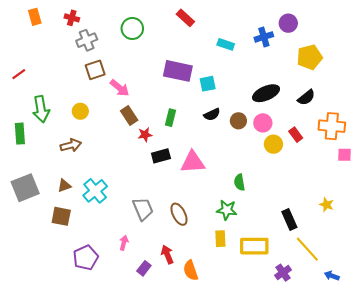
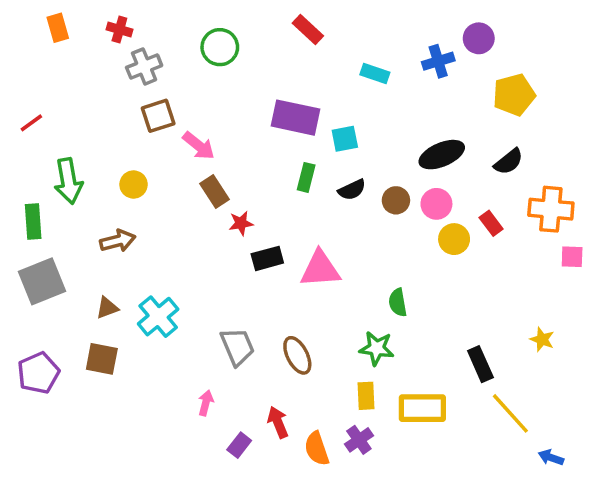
green rectangle: (170, 118) -> (306, 177), moved
gray square: (25, 188) -> (42, 281), moved
purple pentagon: (86, 258) -> (38, 373), moved
purple cross: (283, 273) -> (359, 440), moved

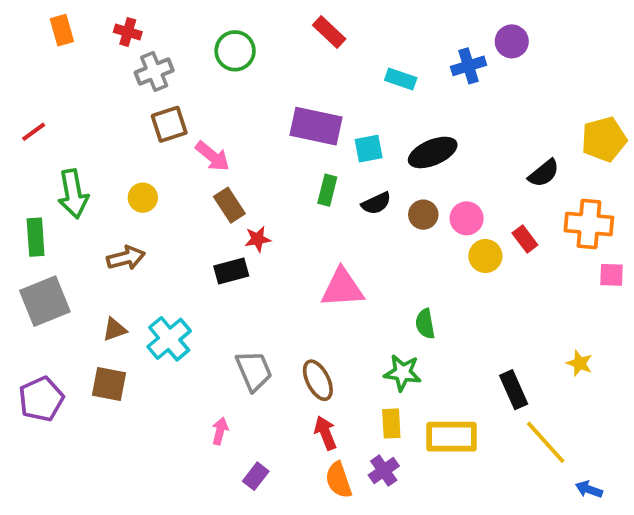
yellow pentagon: (514, 95) -> (604, 139), moved
black ellipse: (442, 155) -> (433, 152), moved
black rectangle: (267, 258) -> (231, 271), moved
red arrow: (278, 422) -> (325, 433), moved

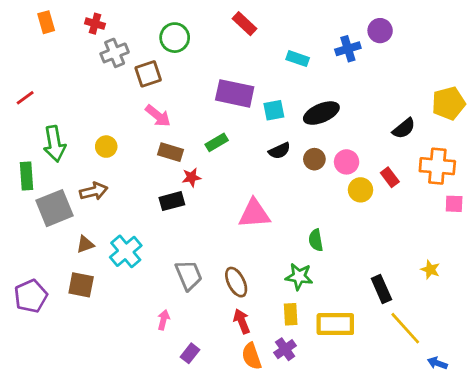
brown square: (169, 124) -> (148, 74), moved
green rectangle: (327, 190) -> (217, 142), moved, turned 45
brown rectangle: (229, 205) -> (170, 152), turned -40
gray square: (45, 301) -> (54, 208), moved

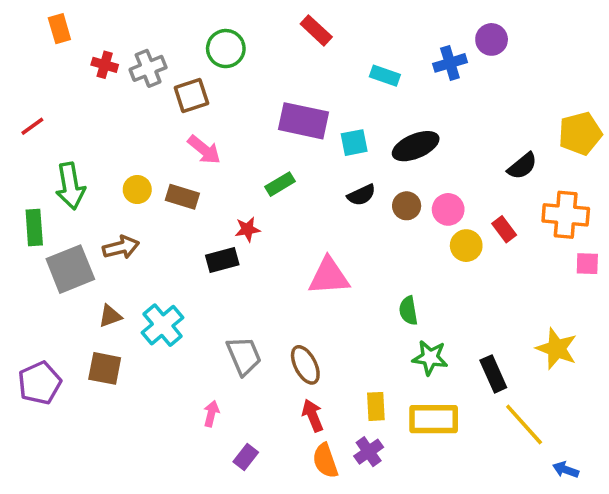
red cross: (95, 24) -> (105, 65), moved
brown rectangle: (170, 152) -> (182, 197), moved
yellow star: (430, 270) -> (557, 349), size x1.6
green star: (299, 277) -> (430, 358), moved

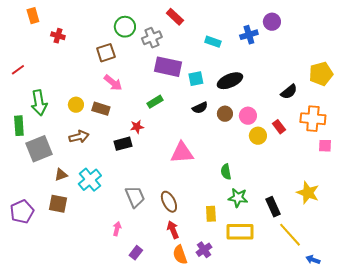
gray cross: (148, 68) -> (152, 38), moved
brown arrow: (121, 247) -> (79, 137), moved
yellow rectangle: (376, 406) -> (211, 214), moved

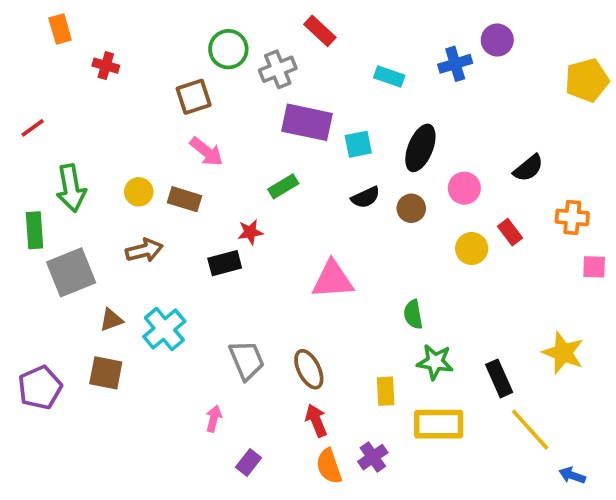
yellow pentagon: (321, 74) -> (587, 80), moved
black ellipse: (230, 81) -> (420, 148), turned -45
pink circle: (248, 116) -> (464, 188), moved
orange cross: (313, 119) -> (572, 217), size x0.7

